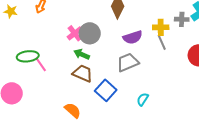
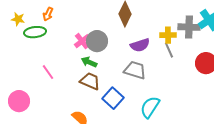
gray cross: (182, 19) -> (189, 27), size x1.5
green ellipse: (28, 56) -> (35, 32), moved
gray trapezoid: (128, 62) -> (135, 70), turned 40
cyan semicircle: (143, 99) -> (150, 107), size x1.6

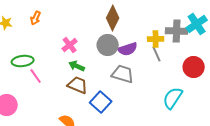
green ellipse: (35, 32) -> (23, 61), moved
gray circle: (97, 41) -> (108, 45), moved
cyan semicircle: (150, 107) -> (173, 98), moved

